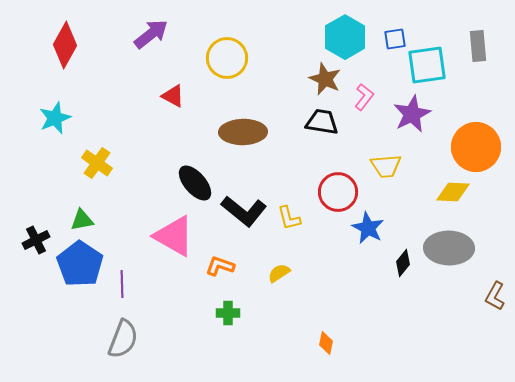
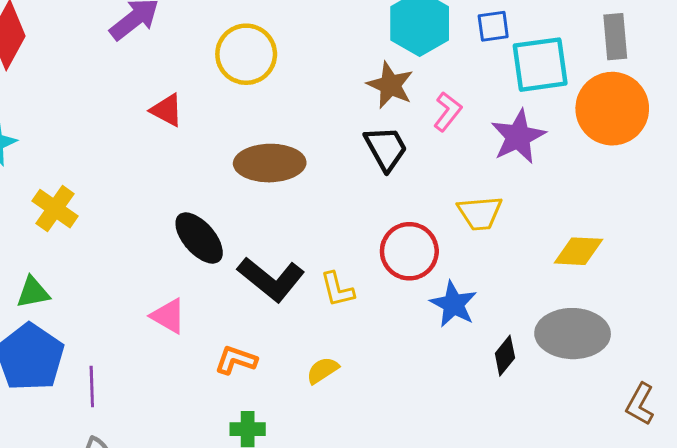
black trapezoid: (322, 122) -> (386, 148), turned 52
orange circle: (476, 147) -> (612, 109), moved
pink triangle: (174, 236) -> (168, 316), size x0.6

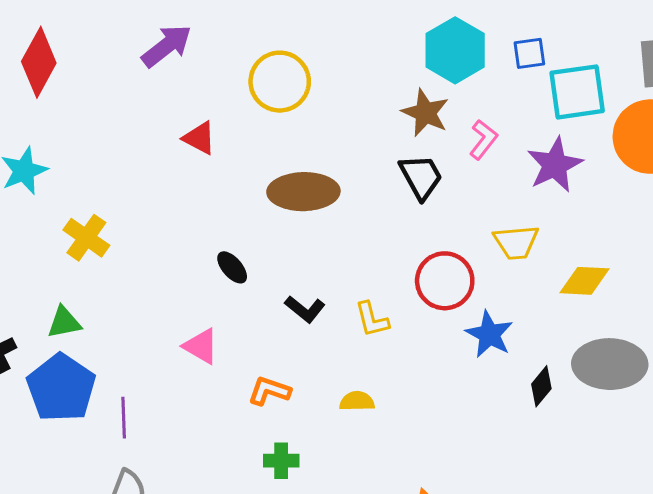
black ellipse: (199, 238) -> (232, 267), size x0.6
yellow diamond: (578, 251) -> (584, 281), moved
black L-shape: (271, 279) -> (305, 309), size x0.6
yellow semicircle: (323, 370) -> (357, 401), turned 32

